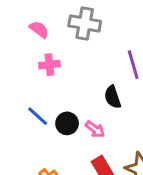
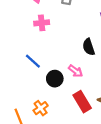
black circle: (67, 123) -> (55, 79), moved

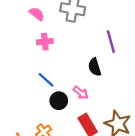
blue line: (33, 61) -> (46, 80), moved

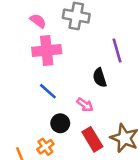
pink cross: (45, 42) -> (47, 51), size x1.6
black circle: (59, 101) -> (60, 123), moved

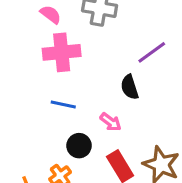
purple line: (117, 51) -> (152, 52), turned 70
blue line: (48, 91) -> (63, 105), turned -30

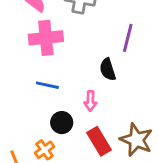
purple line: (152, 52) -> (128, 38), turned -40
pink arrow: (111, 122) -> (90, 101), turned 54

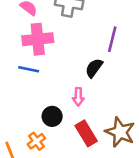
black semicircle: (108, 69) -> (94, 68), turned 54
blue line: (47, 85) -> (29, 69), moved

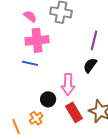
black semicircle: (94, 68) -> (90, 65), moved
pink arrow: (78, 97) -> (68, 84), size x1.5

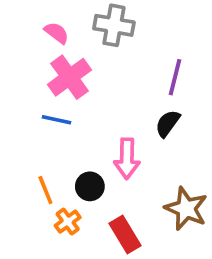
pink cross: (37, 40) -> (70, 77), turned -30
red rectangle: (74, 112) -> (125, 234), moved
orange line: (16, 126) -> (45, 190), moved

